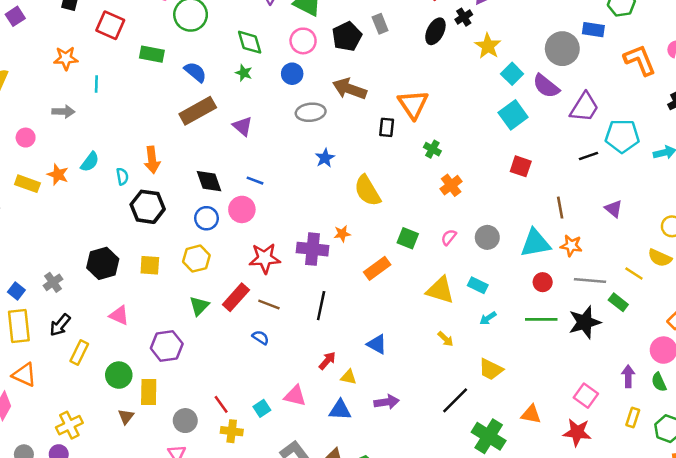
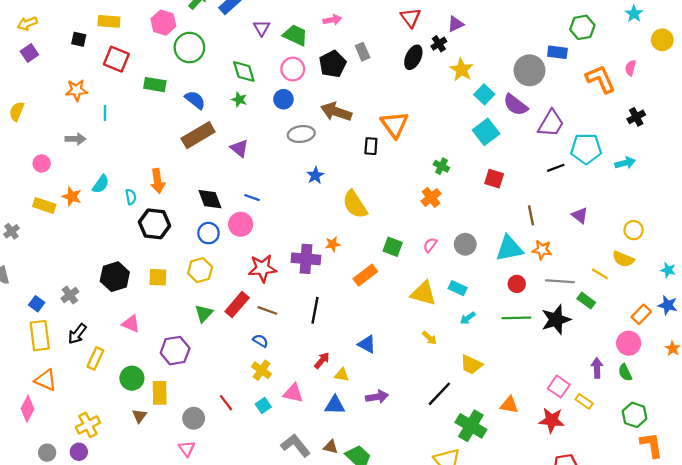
green cross: (432, 149) -> (441, 166), moved
yellow rectangle: (633, 418) -> (584, 401), moved, turned -72
yellow cross: (232, 431) -> (261, 370), moved, turned 30

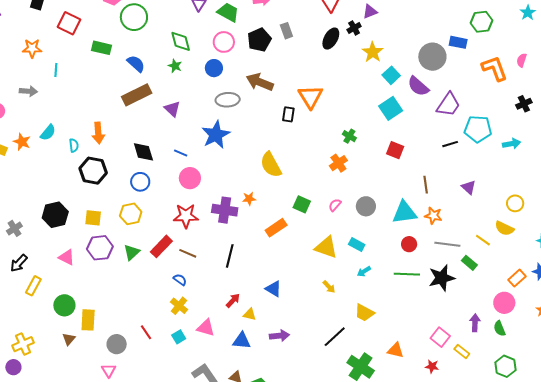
blue star: (315, 175) -> (216, 135), moved, size x1.8
pink circle: (241, 224) -> (190, 178), moved
purple hexagon: (175, 351) -> (100, 248), moved
red star: (552, 420) -> (432, 366), size x0.6

